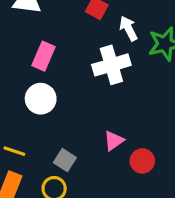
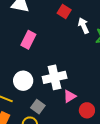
white cross: (111, 65) -> (55, 77), moved
white circle: (41, 99) -> (23, 81), moved

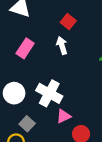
white arrow: (83, 26) -> (62, 46), moved
white cross: (55, 77) -> (49, 93), turned 35

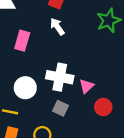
pink triangle: (64, 116) -> (86, 86), moved
gray square: (27, 124) -> (61, 108), moved

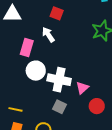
white arrow: (57, 26) -> (48, 35), moved
white circle: (25, 88) -> (36, 71), moved

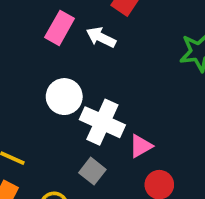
white arrow: (48, 35) -> (101, 37), turned -42
pink rectangle: (27, 47) -> (60, 28), moved

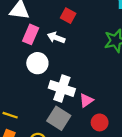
white circle: (64, 97) -> (37, 63), moved
gray square: (92, 171) -> (59, 118), size x1.5

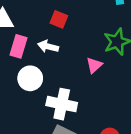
pink triangle: (86, 100) -> (94, 65), moved

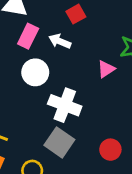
red square: (59, 19) -> (76, 14), turned 30

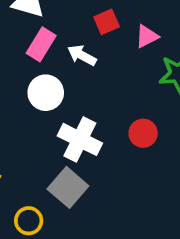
pink triangle: (106, 69) -> (147, 36), moved
red circle: (110, 150) -> (143, 133), moved

